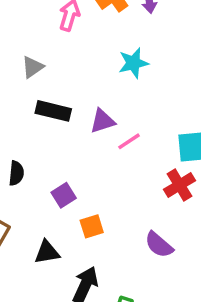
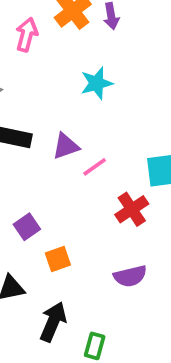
red cross: (180, 185) -> (132, 209), moved
purple semicircle: (159, 245) -> (130, 276), turned -52

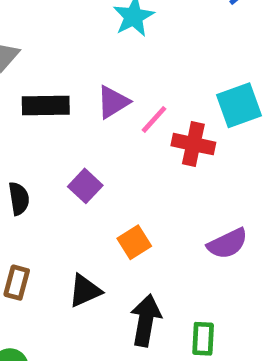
red cross: (132, 209) -> (193, 144), moved, turned -32
purple square: (27, 227) -> (85, 186), moved

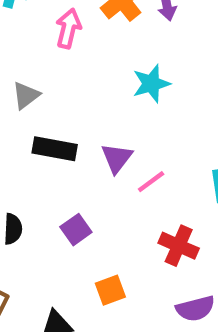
purple triangle: (113, 102) -> (117, 158), turned -32
red cross: (193, 144) -> (179, 246), moved

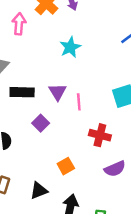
pink line: (151, 182) -> (79, 102), turned -49
purple square: (76, 230) -> (41, 123), moved

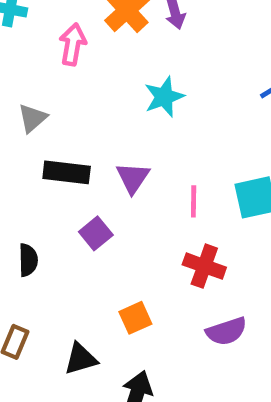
pink line: (79, 102) -> (194, 201), moved

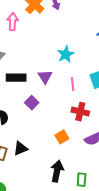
cyan star: (164, 97) -> (66, 54), moved
orange square: (135, 318) -> (62, 137), moved
black triangle: (81, 359) -> (21, 148), moved

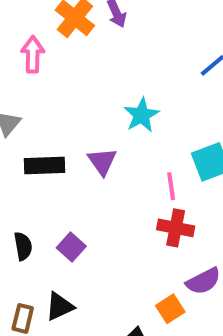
pink line: (73, 84) -> (171, 186), moved
purple square: (32, 103) -> (71, 247), moved
orange square: (62, 137) -> (170, 309), moved

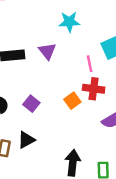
cyan star: (141, 115) -> (69, 22), turned 30
orange square: (170, 309) -> (72, 101), moved

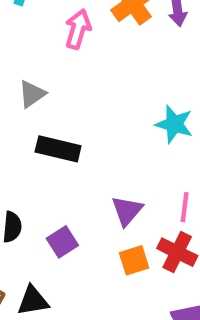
purple triangle: (47, 51) -> (127, 211), moved

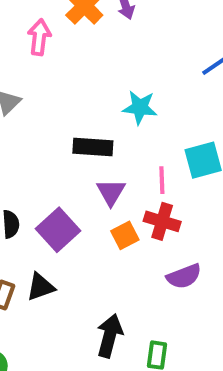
black rectangle: (58, 149) -> (93, 147), moved
purple square: (62, 242) -> (58, 230), size x1.5

